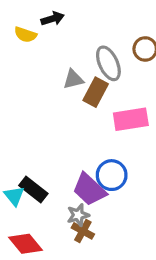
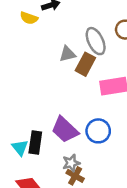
black rectangle: (33, 189) -> (35, 142), turned 60
purple trapezoid: (89, 189) -> (65, 130), moved

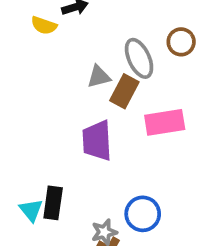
purple trapezoid: (65, 130) -> (97, 141), moved, turned 44
blue circle: (98, 131) -> (143, 214), moved

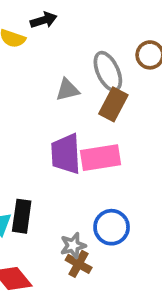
brown rectangle: (124, 91) -> (113, 104), moved
pink rectangle: (165, 122) -> (101, 158), moved

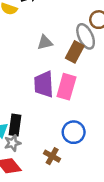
gray ellipse: (108, 71) -> (86, 36), moved
pink rectangle: (101, 158) -> (66, 87), turned -65
gray star: (73, 246) -> (13, 143), moved

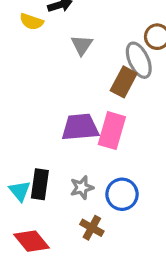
gray triangle: (45, 42) -> (82, 45), moved, turned -42
purple trapezoid: (44, 84) -> (80, 127), turned 88
gray star: (13, 143) -> (82, 188), moved

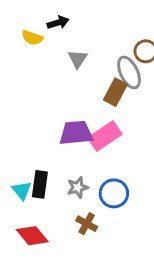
pink rectangle: (112, 131) -> (105, 136), turned 40

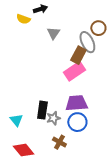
purple trapezoid: (76, 133) -> (76, 103), moved
pink rectangle: (105, 136) -> (74, 71), moved
black rectangle: (40, 184) -> (42, 110), moved

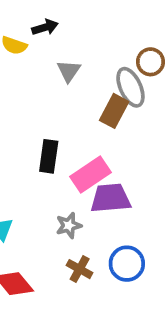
pink rectangle: (74, 71) -> (90, 175), moved
black rectangle: (42, 110) -> (49, 156), moved
blue circle: (77, 122) -> (127, 264), moved

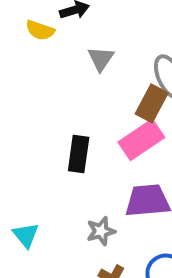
pink rectangle: (90, 175) -> (141, 140), moved

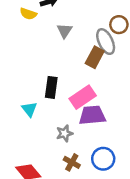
pink rectangle: (141, 140) -> (83, 97), moved
cyan triangle: (26, 235) -> (29, 109), moved

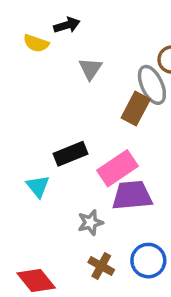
black rectangle: (51, 87) -> (70, 154), turned 60

